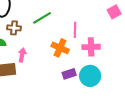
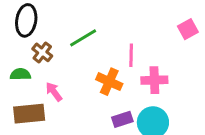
brown cross: (14, 28) -> (42, 52), turned 32
pink arrow: (22, 55) -> (54, 92), turned -48

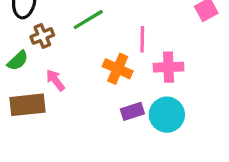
brown cross: (42, 52) -> (42, 36), turned 30
green semicircle: (20, 74) -> (18, 61), turned 138

